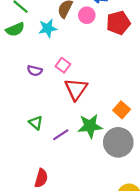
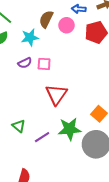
pink square: (63, 65) -> (44, 64), moved, turned -32
purple semicircle: (35, 71) -> (25, 63), moved, turned -40

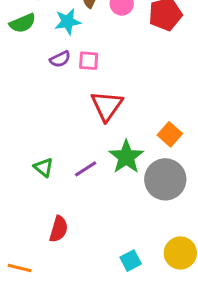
green triangle: (19, 126) -> (44, 167), moved
green star: (70, 129) -> (126, 157), turned -30

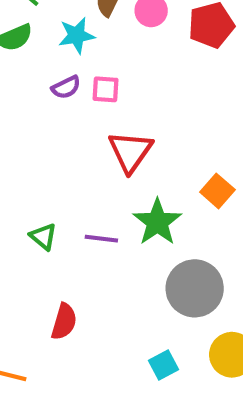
purple line: (86, 169) -> (101, 239), turned 40
gray circle: (165, 179) -> (195, 288), moved

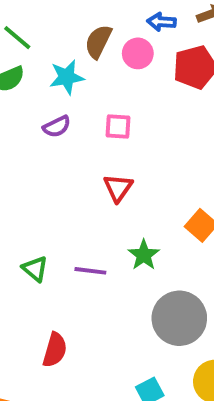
pink square: (105, 89) -> (118, 127), moved
red triangle: (130, 152) -> (118, 188), size x0.7
green star: (157, 222) -> (144, 255), size x0.7

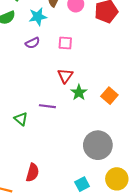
green star: (144, 255) -> (79, 92), moved
purple line: (90, 271) -> (47, 106), moved
red semicircle: (55, 350) -> (33, 173), moved

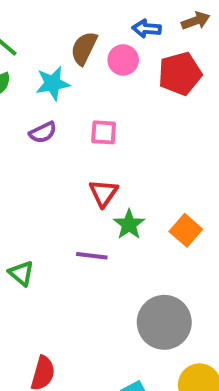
purple line: (47, 106) -> (92, 256), moved

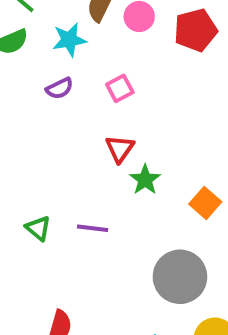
pink square: (104, 132) -> (120, 88), turned -32
orange square: (186, 230) -> (205, 203), moved
purple line: (92, 256) -> (93, 228), moved

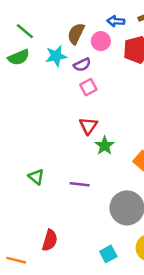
purple semicircle: (60, 88) -> (82, 65), moved
purple line: (93, 228) -> (80, 184), moved

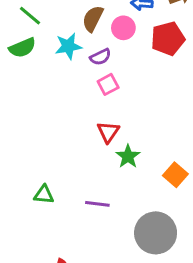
green triangle: (36, 177) -> (44, 195), turned -35

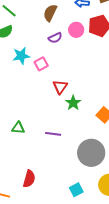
pink circle: (123, 28) -> (76, 30), moved
cyan star: (68, 46) -> (21, 56), moved
pink square: (108, 84) -> (41, 64), moved

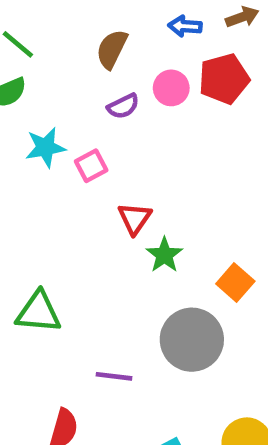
green triangle: (18, 128) -> (39, 312), size x1.5
purple line: (53, 134) -> (114, 376), moved
gray circle: (91, 153) -> (192, 340), moved

